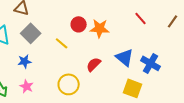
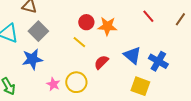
yellow line: (62, 43) -> (79, 42), moved
blue star: (25, 61) -> (32, 59), size x1.5
pink star: (27, 86) -> (53, 84), moved

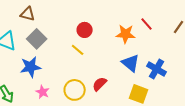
orange star: (107, 26) -> (126, 34), moved
red semicircle: (101, 62) -> (100, 84), moved
pink star: (53, 84) -> (43, 92), moved

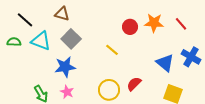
red circle: (85, 30) -> (130, 27), moved
orange star: (126, 34) -> (154, 23), moved
blue cross: (157, 69) -> (191, 57), moved
pink star: (43, 92) -> (67, 92), moved

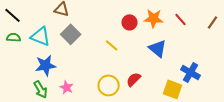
black line: (25, 20) -> (13, 15), moved
blue cross: (191, 57) -> (191, 72), moved
blue triangle: (165, 63) -> (158, 48), moved
blue star: (65, 67) -> (46, 65), moved

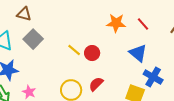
red circle: (130, 22) -> (92, 53), moved
blue triangle: (158, 48) -> (138, 53), moved

